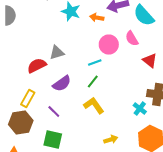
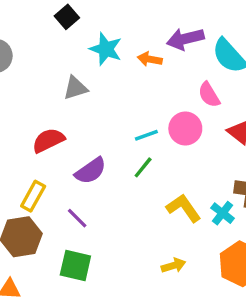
pink circle: (109, 44) -> (185, 129), moved
gray triangle: (57, 52) -> (75, 88), moved
yellow L-shape: (94, 106) -> (184, 208), moved

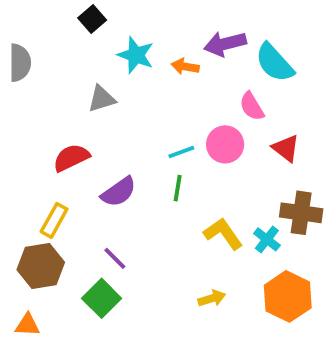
green line: (143, 167) -> (178, 188), turned -30
purple line: (77, 218) -> (115, 258), moved
green square: (75, 266) -> (102, 298), turned 32

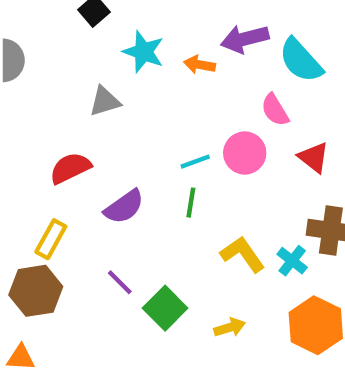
green square: (102, 298) -> (165, 308), moved

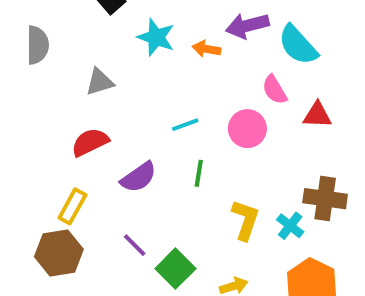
gray triangle: (105, 101) -> (100, 82), moved
red triangle: (314, 157) -> (317, 115), moved, turned -36
cyan line: (195, 162) -> (185, 125), moved
yellow L-shape: (243, 254) -> (245, 220), turned 54

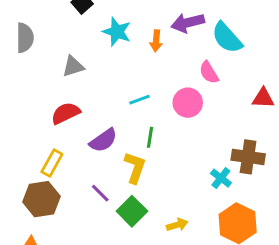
orange arrow: (207, 49) -> (156, 41), turned -95
red triangle: (317, 115) -> (263, 98), moved
yellow L-shape: (245, 220) -> (135, 167), moved

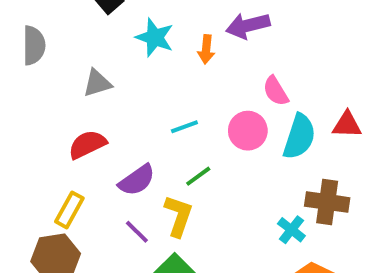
cyan semicircle: (227, 38) -> (299, 137), moved, turned -120
green line: (150, 137) -> (198, 176), turned 45
purple line: (100, 193) -> (137, 232), moved

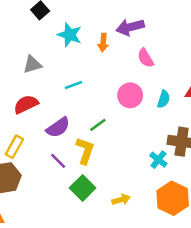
pink semicircle: (276, 91) -> (146, 58), moved
cyan line: (184, 127) -> (73, 85), moved
cyan semicircle: (299, 137) -> (164, 99), size x0.6

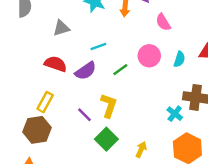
red semicircle: (26, 104) -> (56, 64), turned 45
green line: (98, 125) -> (120, 70), moved
purple semicircle: (58, 127) -> (86, 71), moved
yellow arrow: (121, 200) -> (141, 149), turned -49

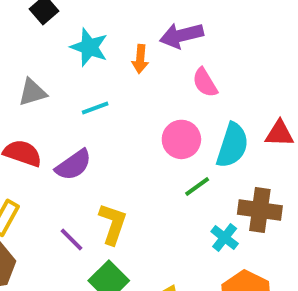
cyan line: (98, 47) -> (95, 108), moved
cyan semicircle: (179, 59) -> (232, 145), size x1.6
green line: (120, 70) -> (197, 187), moved

